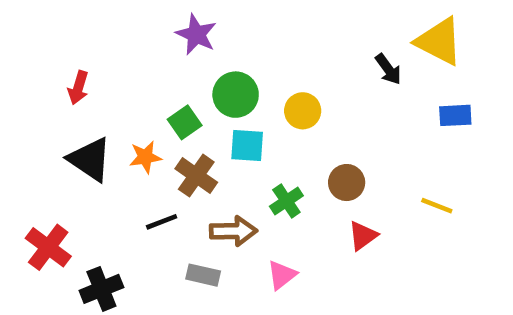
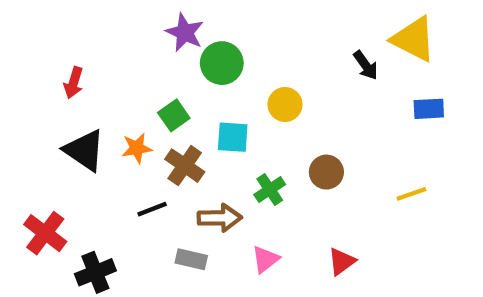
green circle: (236, 95) -> (222, 63), moved
yellow line: (437, 206) -> (411, 194), turned -40
red triangle: (363, 236) -> (342, 261), moved

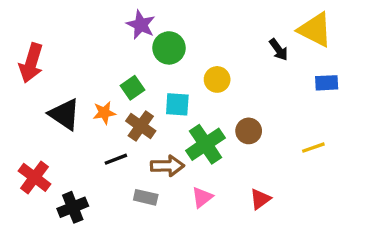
red arrow: (74, 83) -> (31, 63), moved, size x1.6
green cross: (270, 189) -> (205, 144), size x1.6

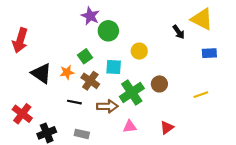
black line: (116, 159) -> (74, 102), turned 32
gray rectangle: (146, 197) -> (82, 134), moved
pink triangle: (202, 197) -> (130, 127), turned 32

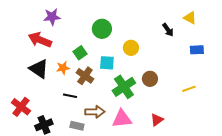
purple star: (90, 16) -> (52, 17), moved, turned -30
yellow triangle: (202, 19) -> (190, 18), size x0.6
red arrow: (20, 40) -> (40, 40), moved, turned 95
brown arrow: (107, 106) -> (95, 112), moved
pink triangle: (130, 127) -> (122, 119), size x1.5

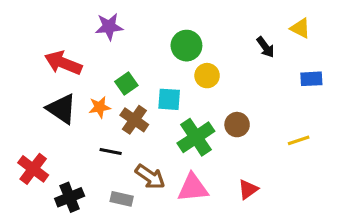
purple star: (52, 17) -> (109, 27), moved
green circle: (102, 29) -> (186, 46), moved
brown arrow: (95, 112) -> (150, 177), turned 36

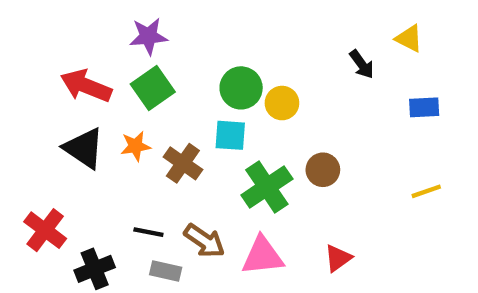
green circle: (186, 46) -> (241, 88), moved
green square: (126, 83) -> (153, 88), moved, size x1.4
yellow line: (299, 140) -> (426, 191), moved
black line: (111, 151) -> (148, 232), moved

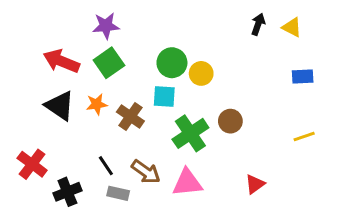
black arrow: (362, 64) -> (258, 24), moved, turned -125
black line: (148, 232) -> (106, 166), turned 45
red triangle: (338, 258) -> (255, 184), moved

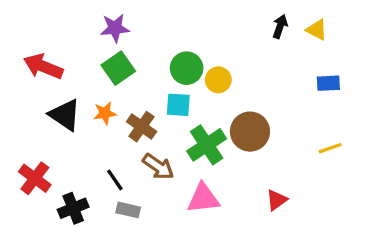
red arrow: (61, 61) -> (43, 66), moved
brown circle: (230, 121) -> (250, 132), size x1.5
brown arrow: (146, 172) -> (158, 167), moved

